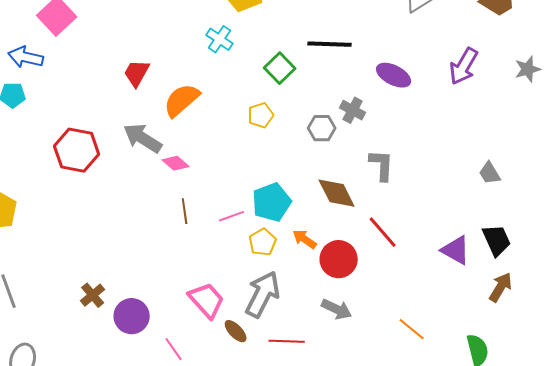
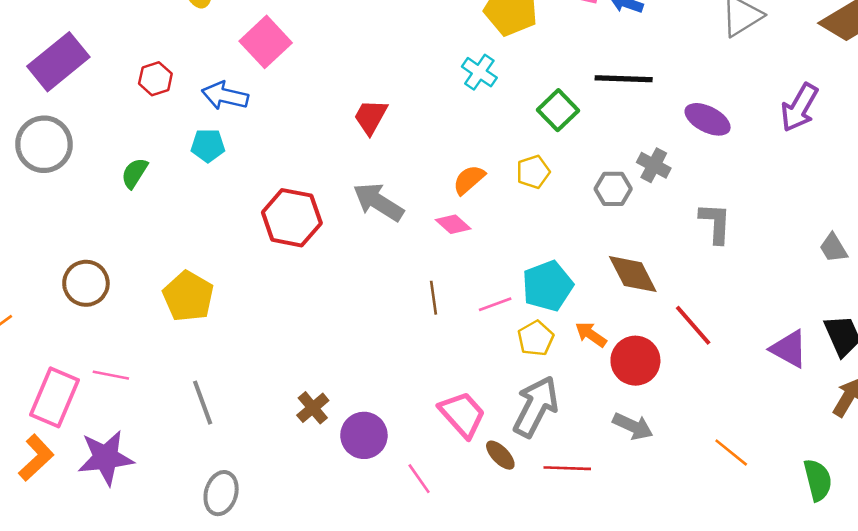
orange semicircle: (182, 100) -> (469, 180), moved, size x0.7
pink diamond: (176, 163) -> (453, 224), moved
gray L-shape: (382, 165) -> (715, 223), moved

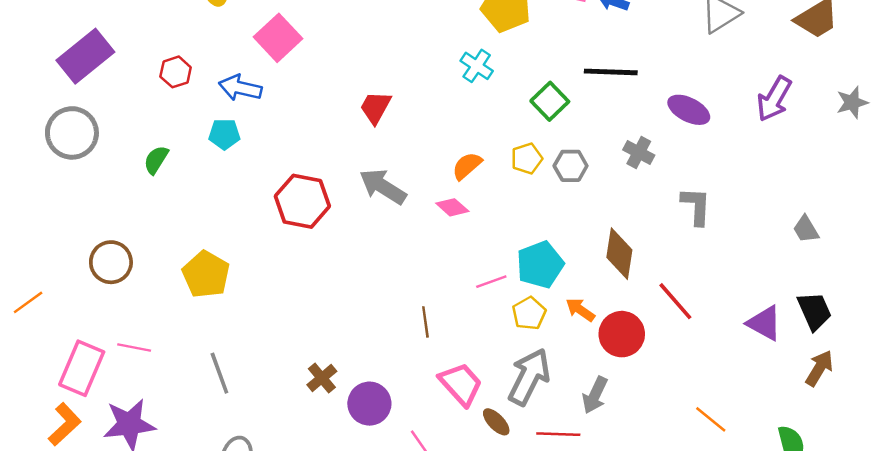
gray hexagon: (613, 189) -> (571, 166), moved
brown diamond: (633, 274) -> (619, 254), turned 36
brown line: (433, 298) -> (425, 322), moved
gray arrow: (633, 426) -> (595, 395), moved, turned 90

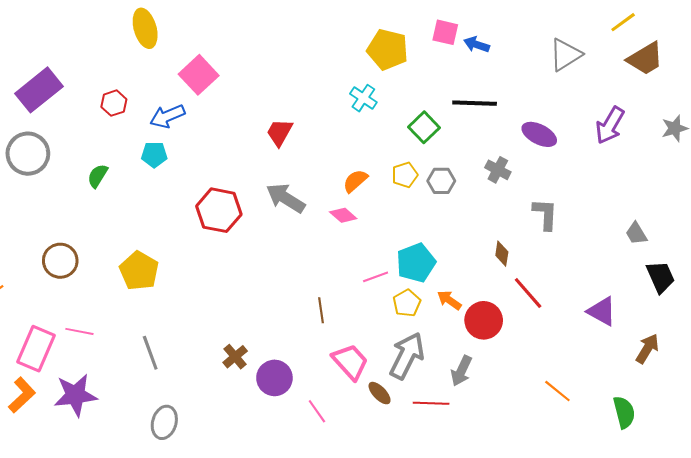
blue arrow: (240, 88) -> (167, 116), turned -36
brown diamond: (619, 254) -> (502, 254), moved, size x0.6
black trapezoid: (814, 311) -> (660, 277), moved

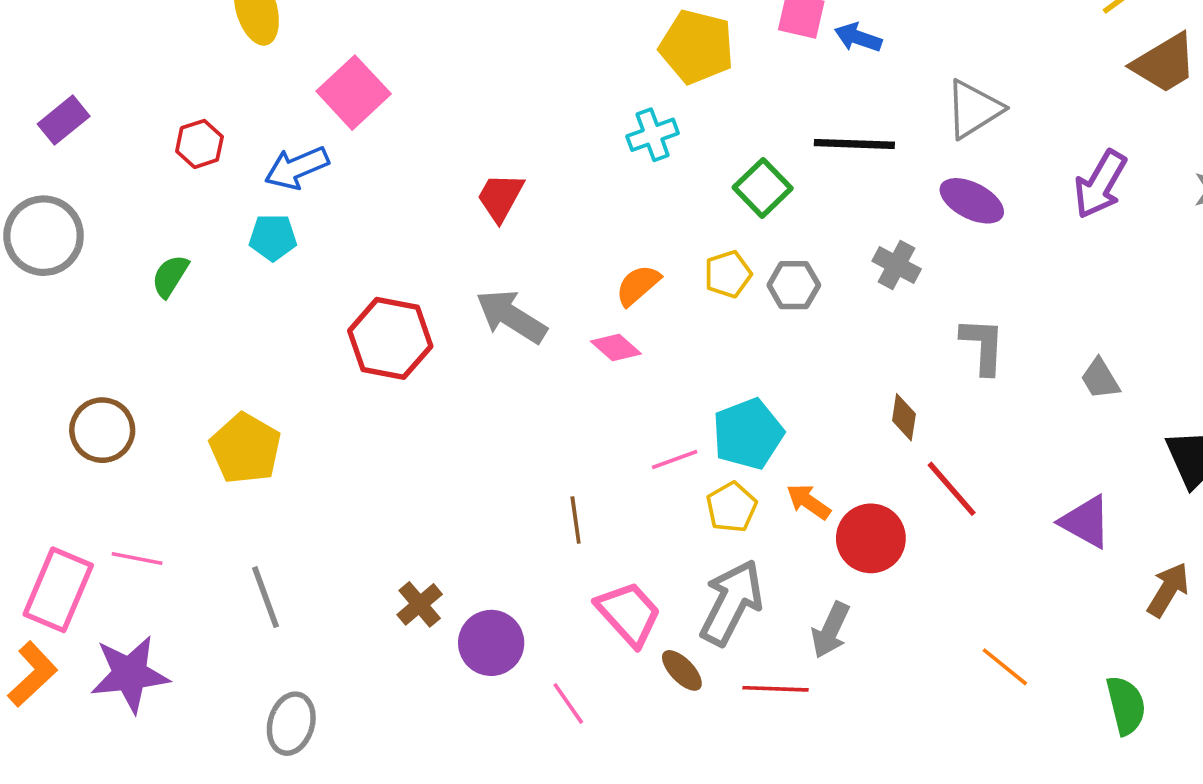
gray triangle: (565, 55) -> (974, 109), moved
purple rectangle: (39, 90) -> (64, 120), size x0.6
cyan cross: (363, 98) -> (653, 135), turned 36
gray trapezoid: (636, 233) -> (1100, 379), moved

